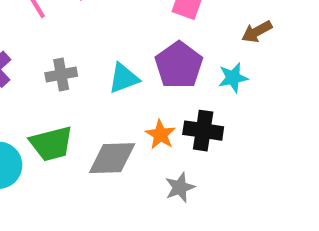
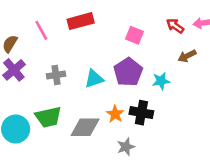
brown arrow: (257, 32) -> (187, 56), moved

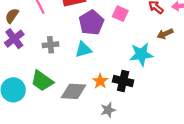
purple pentagon: (128, 72) -> (91, 23), moved
cyan star: (161, 81) -> (141, 54), size x1.5
green trapezoid: (48, 117) -> (42, 81), turned 45

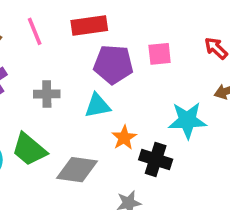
pink square: (120, 14) -> (160, 54), turned -35
purple pentagon: (91, 23) -> (113, 64), turned 30
orange star: (100, 81) -> (124, 138), moved

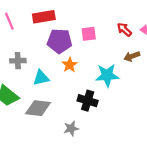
cyan triangle: (97, 106) -> (41, 78), moved
orange star: (124, 138) -> (70, 65), moved

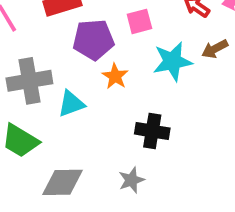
gray cross: (18, 61) -> (29, 81), size x1.6
cyan star: (107, 75) -> (172, 61), moved
gray diamond: (38, 108) -> (63, 182), moved

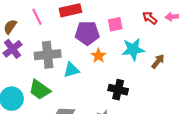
brown arrow: (215, 49) -> (158, 61), moved, turned 152

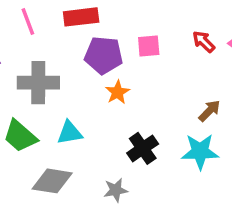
cyan star: (133, 49) -> (200, 151), moved
cyan triangle: (71, 70) -> (70, 133), moved
black cross: (118, 90) -> (143, 148), turned 36

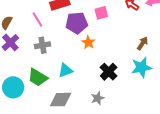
pink line: (28, 22) -> (37, 19), moved
gray cross: (38, 83) -> (42, 45), size x0.7

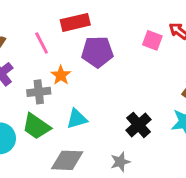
pink square: (101, 13) -> (152, 40), moved, turned 32
orange star: (88, 42) -> (61, 75), moved
gray cross: (42, 45) -> (39, 92), moved

